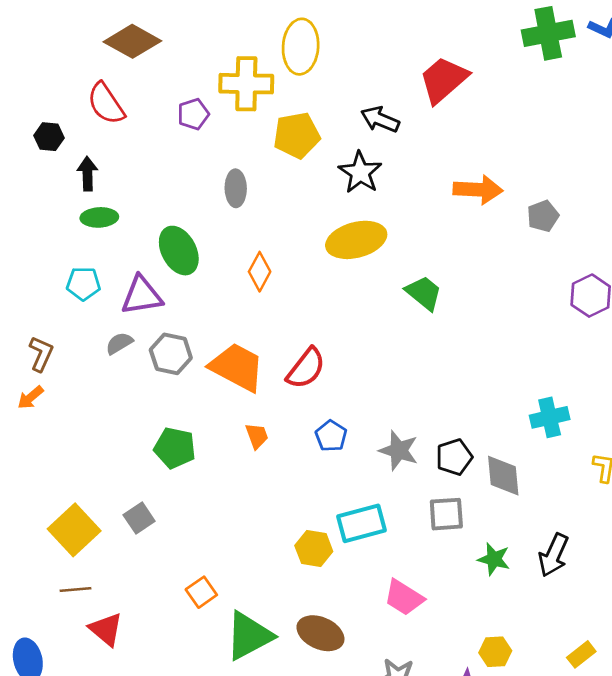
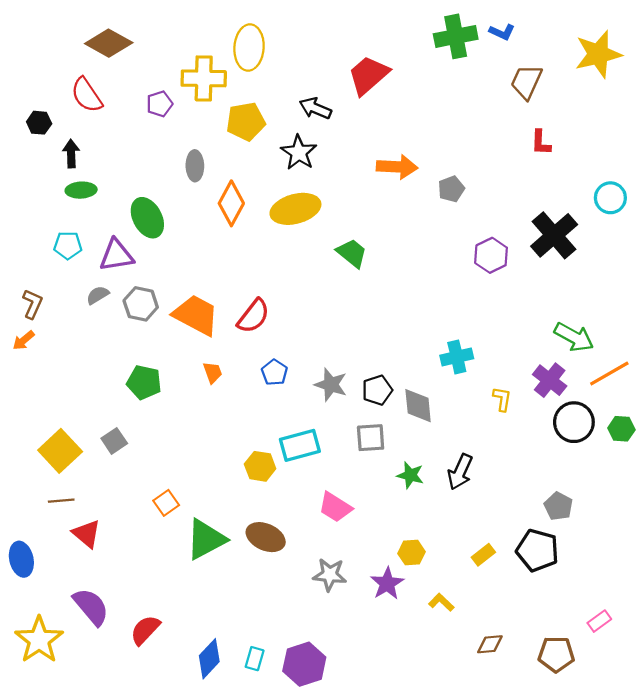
orange diamond: (260, 272) -> (231, 203), moved, size x1.4

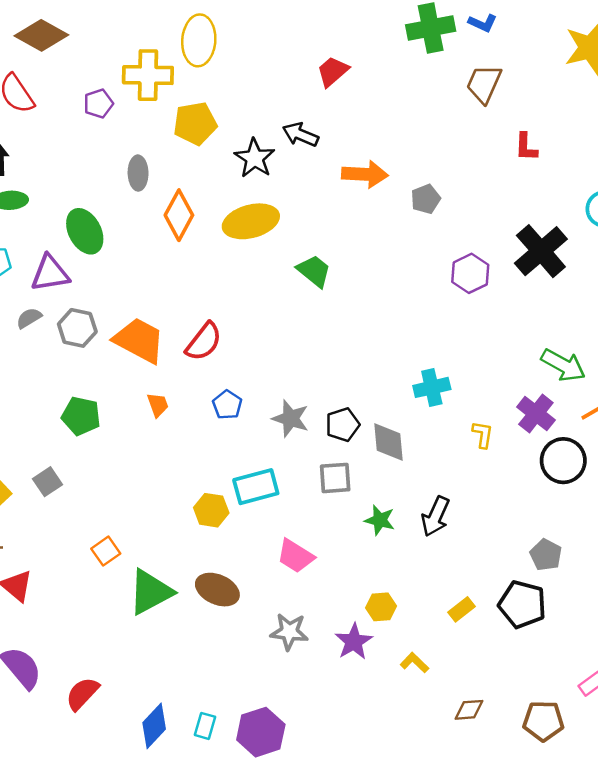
red trapezoid: (368, 75) -> (333, 71), size x0.7
brown trapezoid: (526, 82) -> (484, 84), moved
black arrow: (315, 108) -> (300, 135), moved

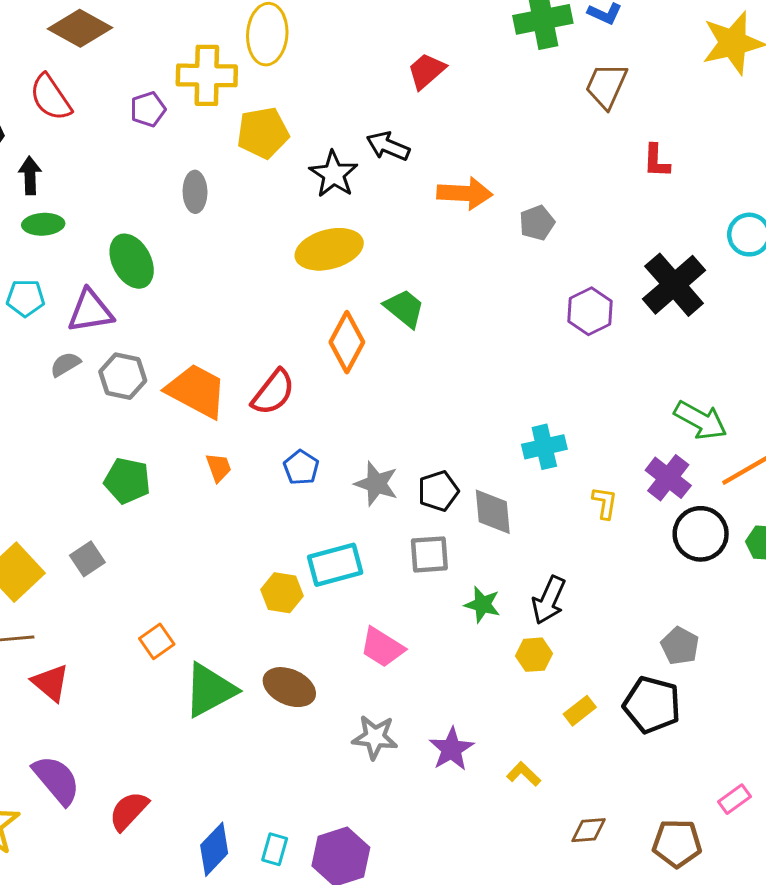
orange diamond: (179, 215) -> (347, 342), moved
yellow hexagon: (381, 607) -> (534, 655), moved

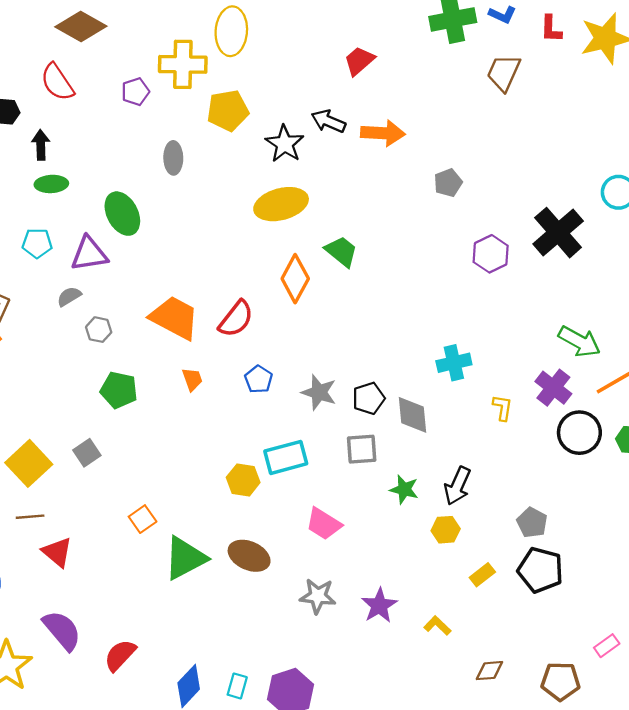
red L-shape: (656, 161) -> (551, 29), moved
orange arrow: (465, 193) -> (383, 133), moved
gray hexagon: (123, 376) -> (99, 330), moved, size x0.7
gray pentagon: (680, 646) -> (532, 523), moved

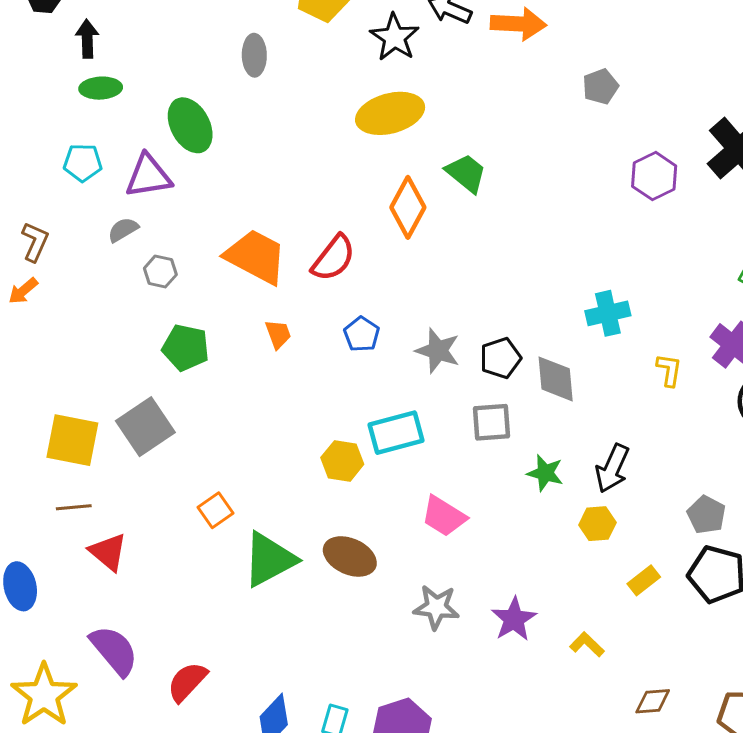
gray square: (87, 453) -> (145, 427), size x1.6
yellow square: (29, 463) -> (72, 440), turned -36

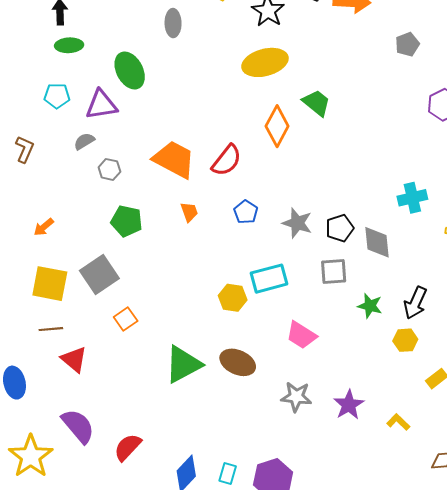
orange arrow: (23, 291) -> (44, 227), moved
orange square: (216, 510) -> (126, 319), moved

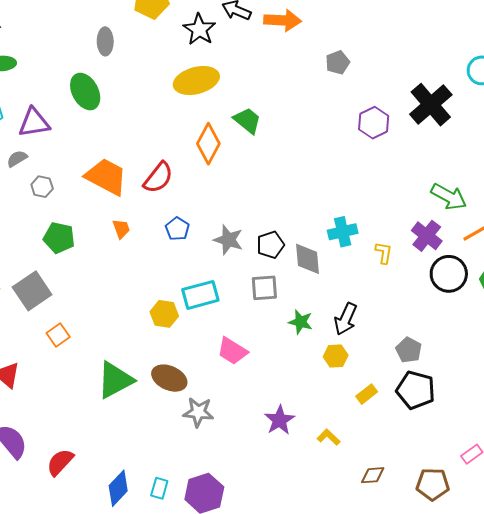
green ellipse: (130, 71) -> (85, 92), moved
cyan cross: (412, 198) -> (343, 232), moved
gray star: (296, 397) -> (198, 412), moved

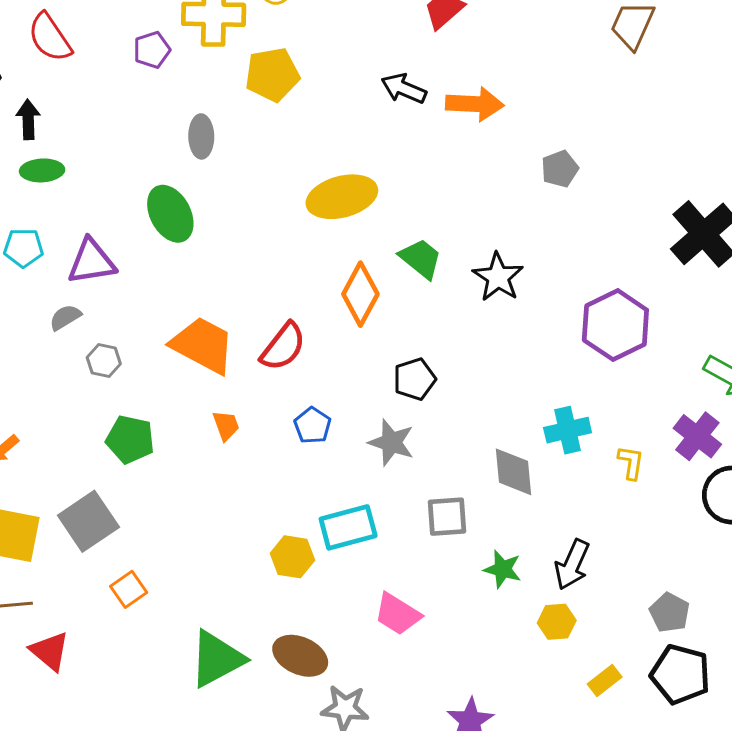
black star: (199, 29) -> (498, 277), moved
purple hexagon: (374, 123) -> (615, 325), moved, size x1.4
black pentagon: (270, 245) -> (415, 379), moved

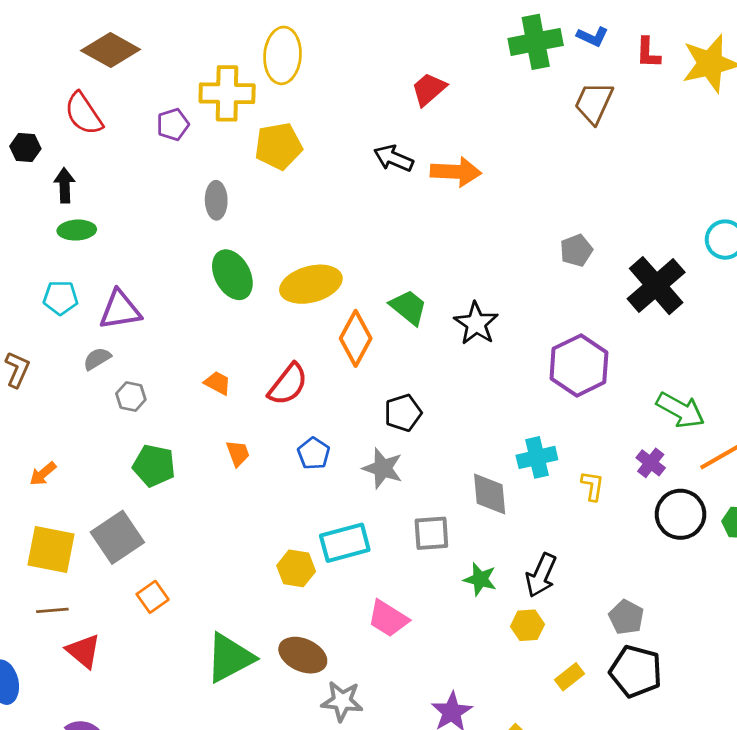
gray pentagon: (560, 169) -> (576, 250), moved
yellow ellipse: (342, 197) -> (311, 284), moved
green ellipse: (170, 214) -> (232, 275), moved
orange trapezoid: (203, 345) -> (218, 383), size x0.5
purple cross: (697, 436) -> (651, 463), size x0.7

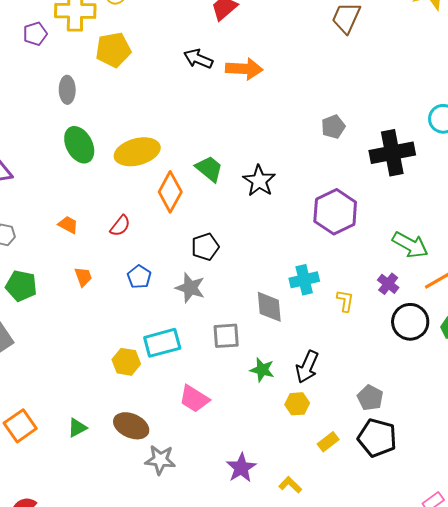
black cross: (656, 286) -> (392, 153), turned 30
red semicircle: (288, 384) -> (120, 226), size x0.7
orange square: (153, 597) -> (20, 426), moved, size x1.4
green triangle: (230, 658) -> (77, 428), size x0.5

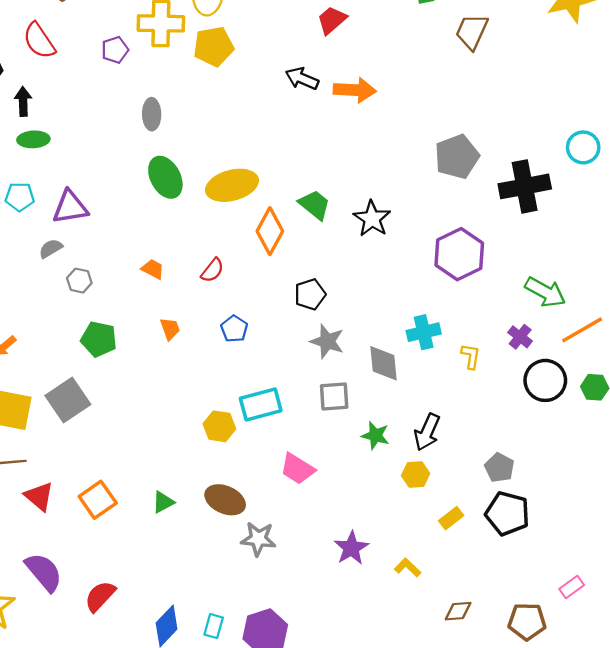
yellow pentagon: (113, 50) -> (214, 46), moved
gray pentagon: (333, 127) -> (457, 157), size x1.6
gray star: (190, 288) -> (327, 341), moved

